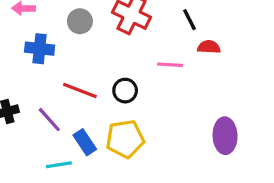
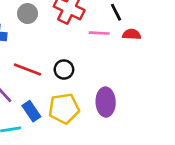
pink line: (170, 65) -> (99, 33), moved
purple ellipse: (225, 136) -> (106, 102), moved

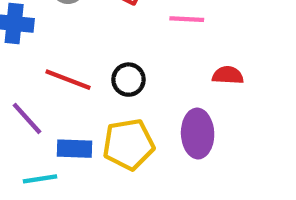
red semicircle: (132, 34) -> (228, 75), moved
blue rectangle: (31, 111) -> (75, 149), turned -54

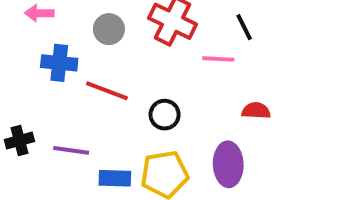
red line: (68, 80) -> (107, 91), moved
purple line: (27, 118) -> (71, 150), turned -40

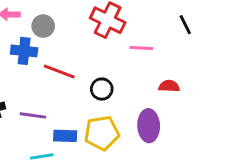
black line: (244, 27) -> (185, 25), moved
gray circle: (109, 29) -> (43, 26), moved

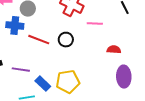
black circle: (102, 89) -> (66, 40), moved
purple ellipse: (149, 126) -> (124, 77), moved
blue rectangle: (65, 136) -> (43, 84), turned 42

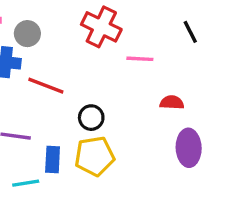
black circle: (66, 40) -> (91, 118), moved
blue rectangle: (43, 84) -> (53, 160), turned 49

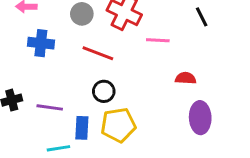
gray circle: (27, 34) -> (82, 14), moved
red line: (46, 86) -> (98, 53), moved
black circle: (91, 118) -> (104, 91), moved

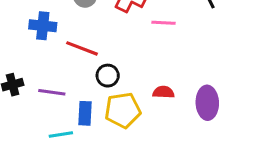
red line: (98, 53) -> (82, 48), moved
red semicircle: (186, 78) -> (164, 92), moved

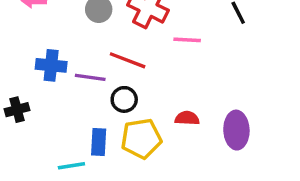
blue cross: (43, 26) -> (51, 65), moved
red line: (82, 48) -> (128, 60), moved
purple line: (52, 92) -> (90, 77), moved

